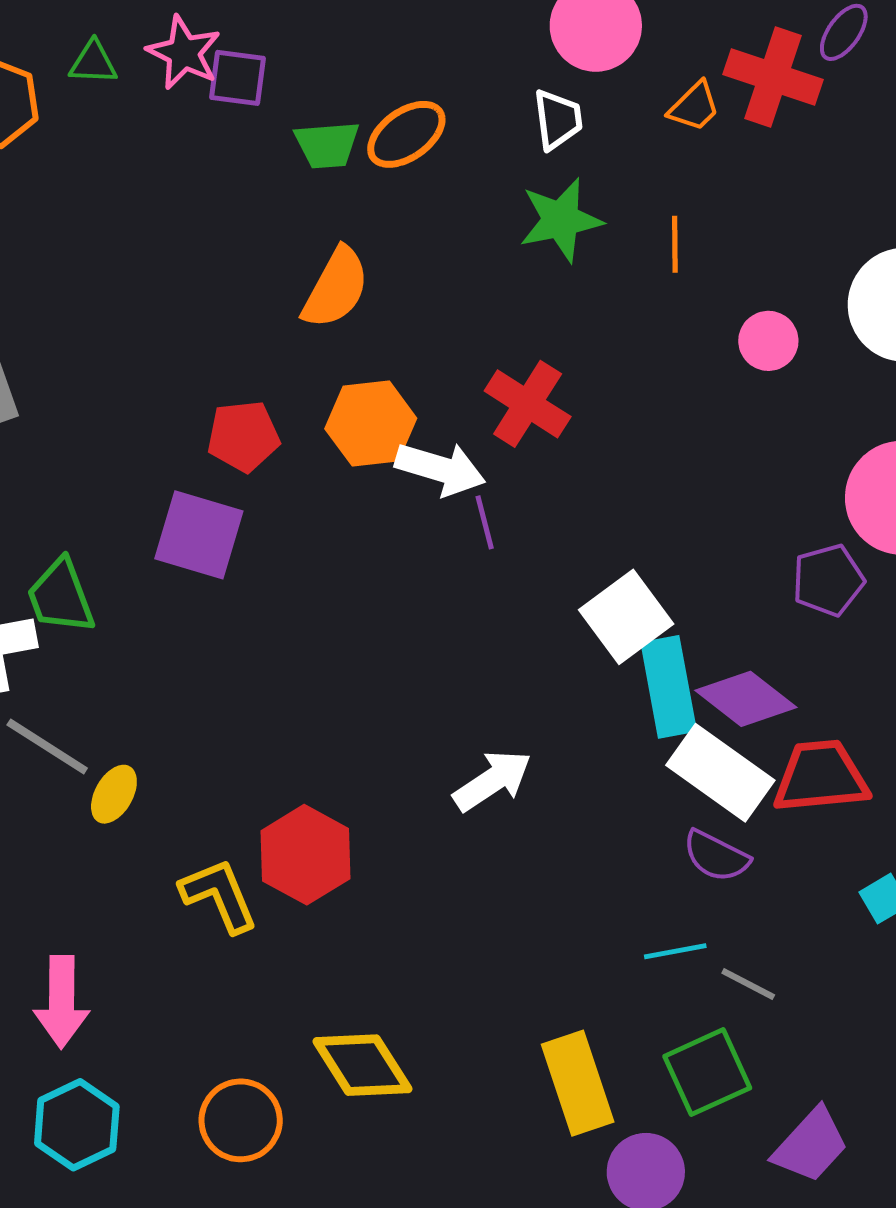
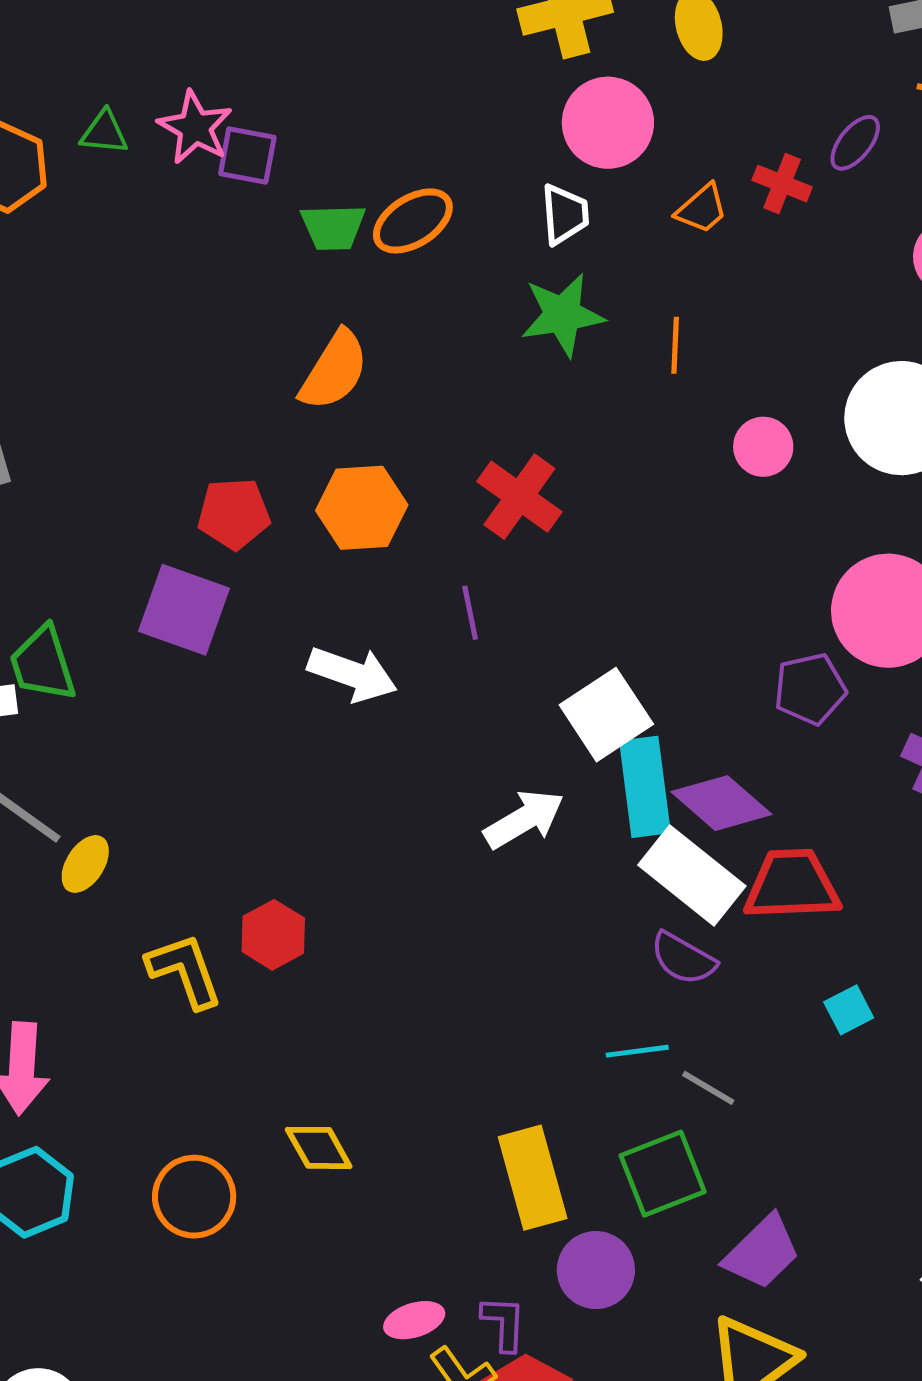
red cross: (773, 77) -> (782, 184), size x0.6
white arrow: (440, 469) -> (352, 674), moved
white arrow: (492, 781) -> (524, 819), moved
red hexagon: (305, 855) -> (273, 935), size x0.7
yellow diamond: (362, 1065) -> (319, 1148), size x0.7

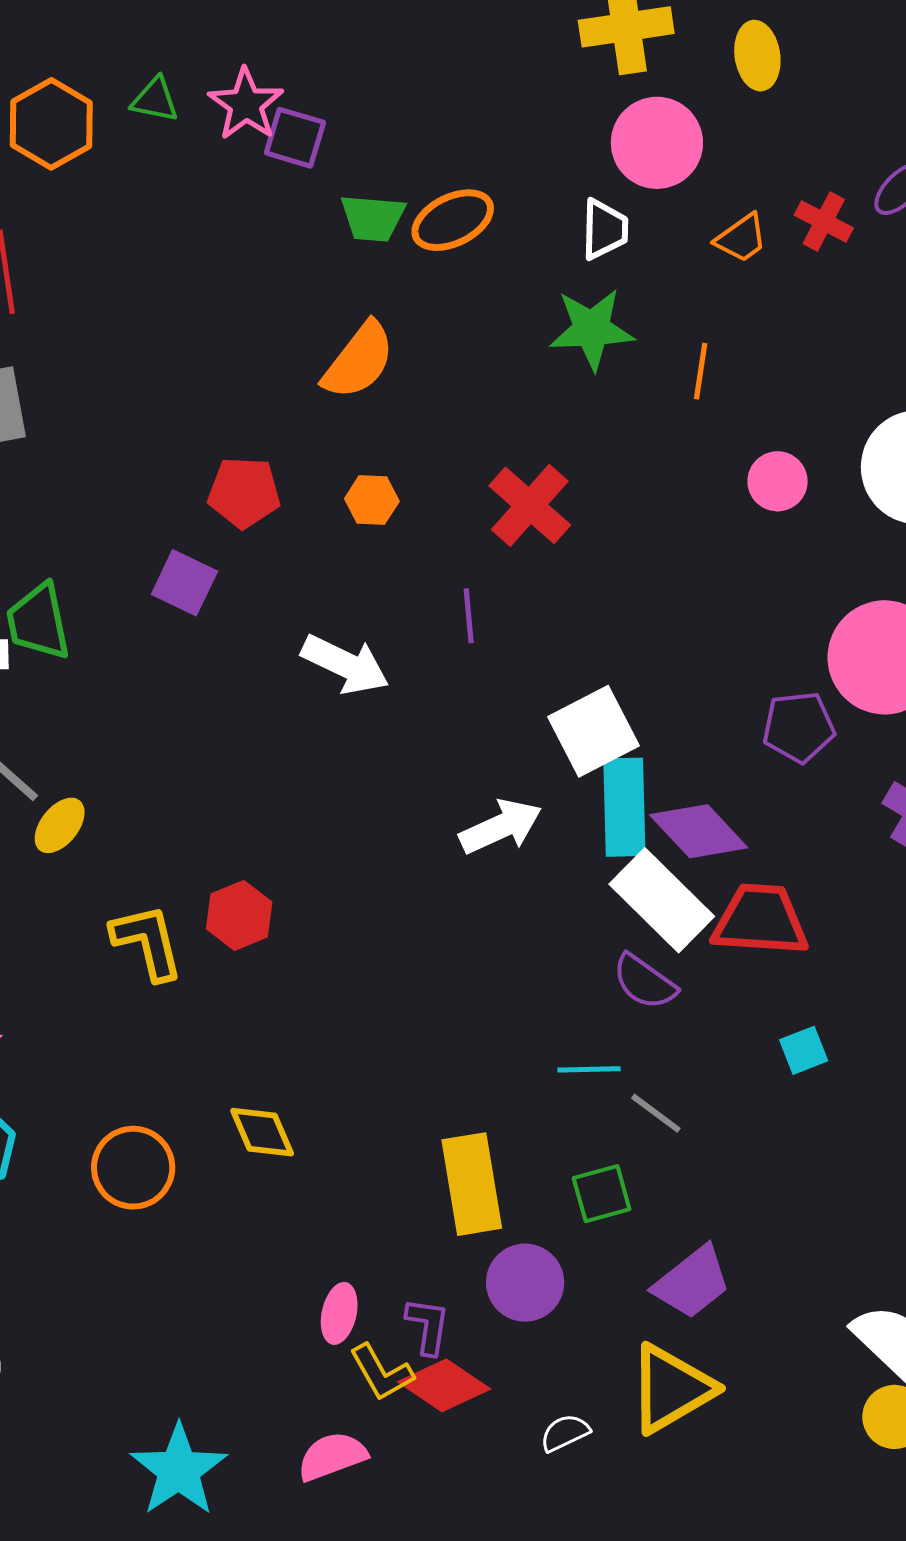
orange hexagon: (362, 508) -> (372, 500), size x0.6
purple square: (184, 610) -> (184, 583), size x0.7
green square: (663, 1174) -> (602, 1194), size x0.7
pink ellipse: (414, 1320) -> (339, 1313), turned -66

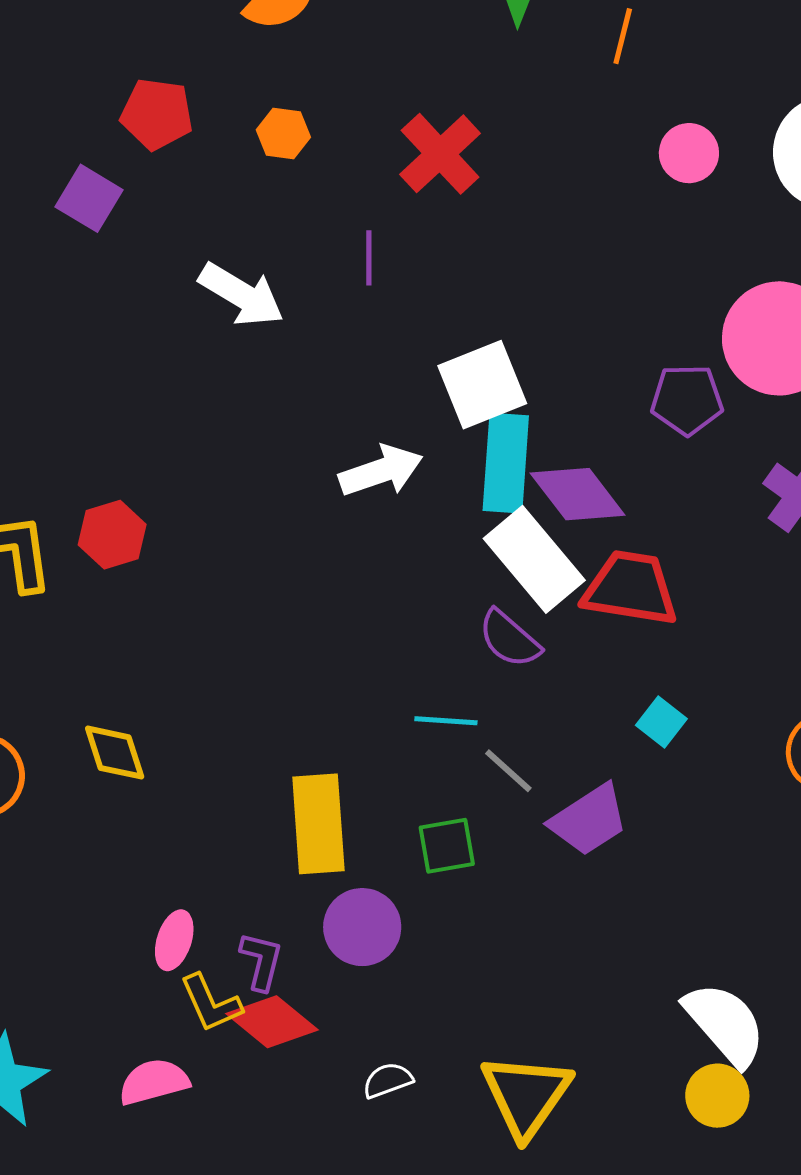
cyan square: (804, 1050) -> (661, 722), turned -36
purple trapezoid: (692, 1282) -> (589, 820), moved
yellow triangle: (671, 1389) -> (526, 1095), moved, turned -30

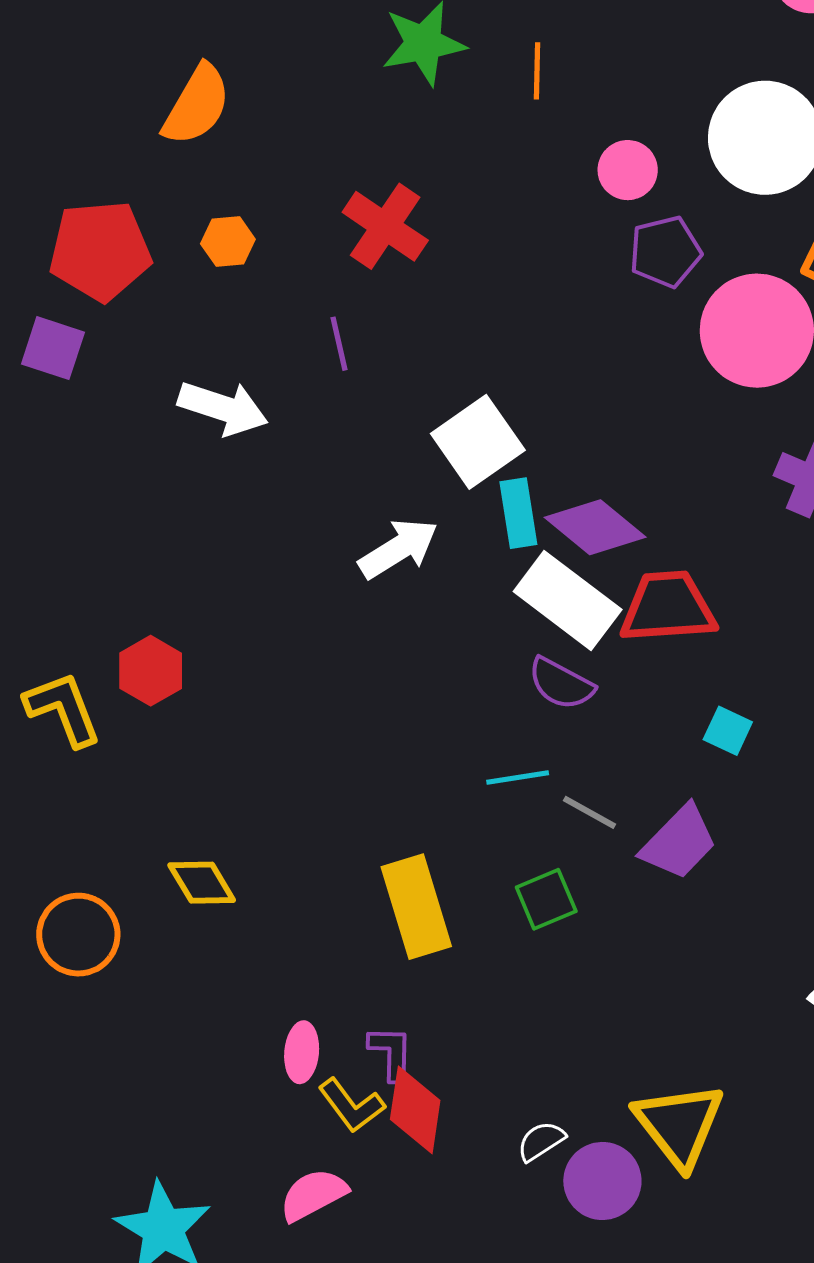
red pentagon: (157, 114) -> (100, 251), size x1.4
purple pentagon: (687, 400) -> (665, 252), moved
cyan rectangle: (506, 463) -> (518, 513), size x0.7
purple circle: (362, 927) -> (602, 1181), moved
red diamond: (272, 1022) -> (415, 1110), turned 72

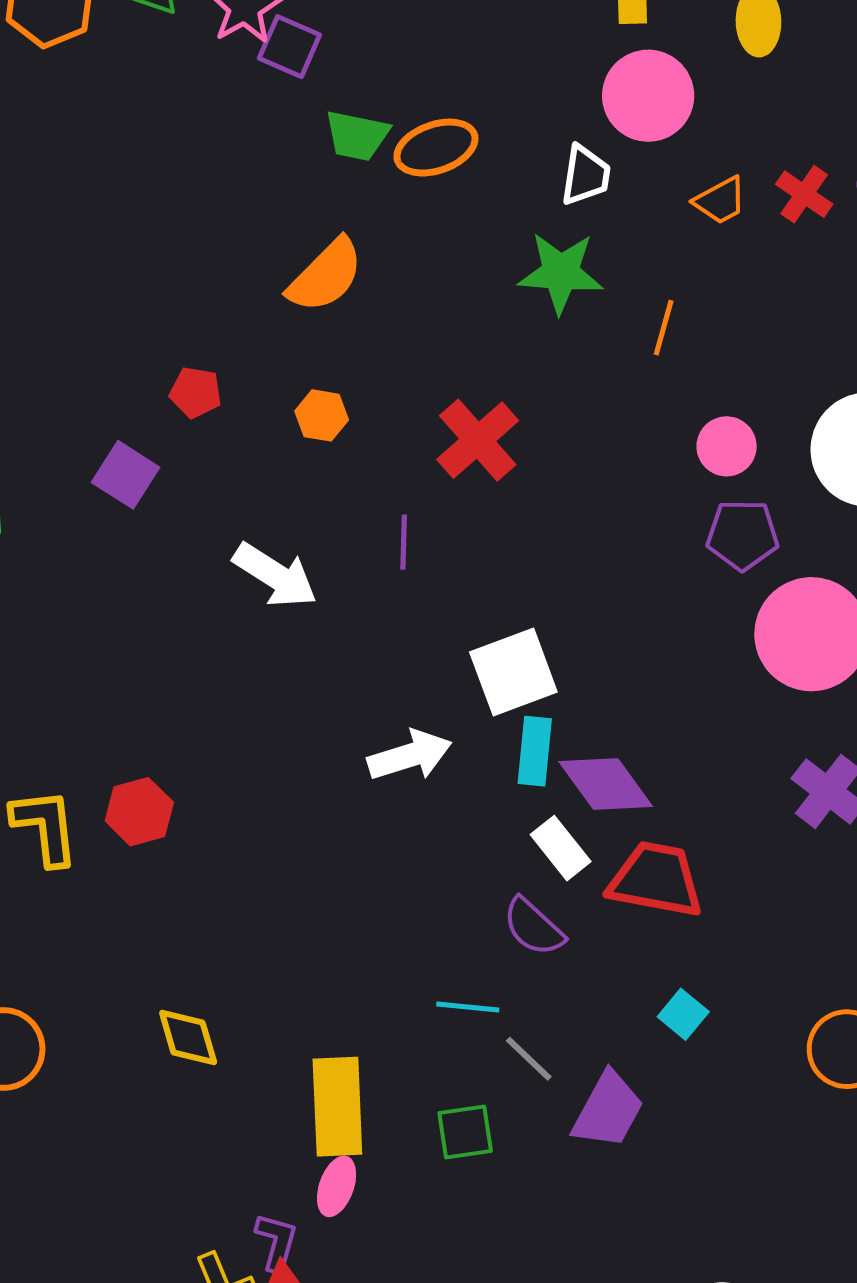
red pentagon: (100, 251) -> (196, 392), size x0.5
white rectangle: (568, 600) -> (561, 848), size x0.6
purple trapezoid: (679, 842) -> (608, 1110), turned -30
yellow diamond: (202, 883) -> (188, 1038), moved
pink ellipse: (302, 1052) -> (337, 1186), moved

